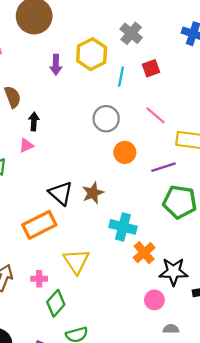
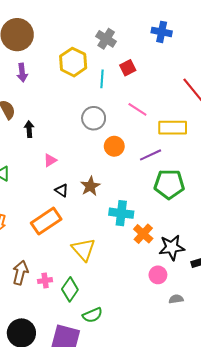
purple arrow: (56, 65) -> (22, 73), moved
pink triangle: (26, 145) -> (50, 160), moved
black triangle: (61, 193) -> (62, 190), size x0.6
pink cross: (39, 279) -> (45, 281), moved

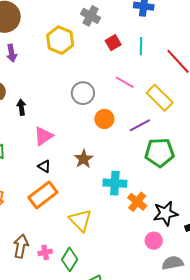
cyan line: (102, 79) -> (141, 46), moved
yellow rectangle: (173, 128) -> (160, 98), turned 48
pink triangle: (50, 160) -> (43, 136), size x1.5
black triangle: (62, 190) -> (44, 166), moved
gray semicircle: (176, 299) -> (173, 263), size x1.5

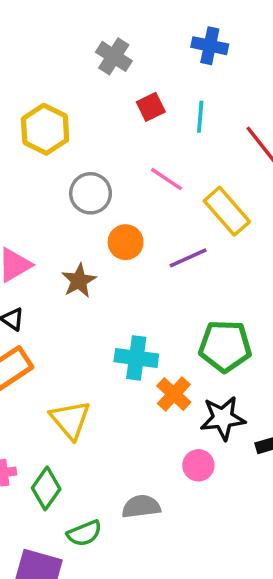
yellow hexagon: (60, 40) -> (45, 129), moved
green pentagon: (160, 153) -> (225, 346), moved
brown star: (84, 159) -> (79, 281), moved
gray semicircle: (173, 263) -> (141, 507), moved

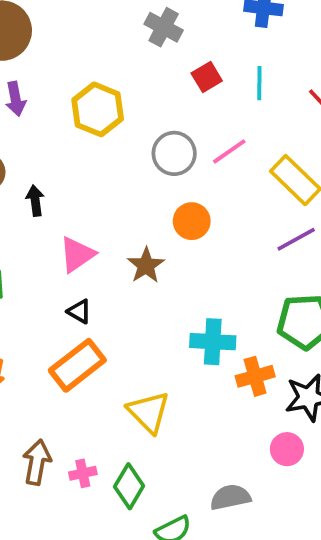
pink line: (166, 179) -> (229, 151), turned -64
gray circle: (91, 193) -> (174, 153), moved
purple line: (188, 258) -> (296, 239), moved
orange cross: (174, 394) -> (255, 376), turned 36

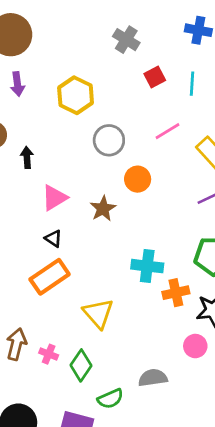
gray circle: (174, 153) -> (109, 140), moved
pink cross: (83, 473) -> (49, 354), turned 30

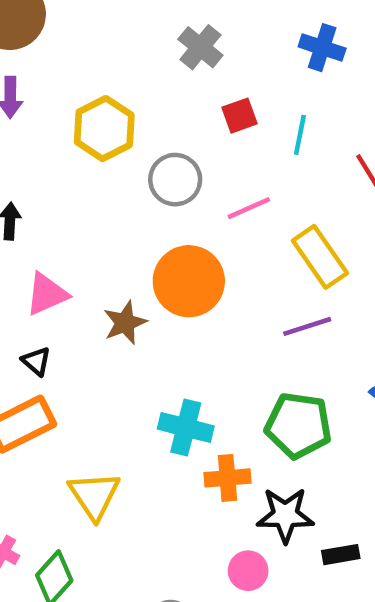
gray circle: (109, 140) -> (175, 180), moved
orange circle: (138, 179) -> (189, 281), size x1.6

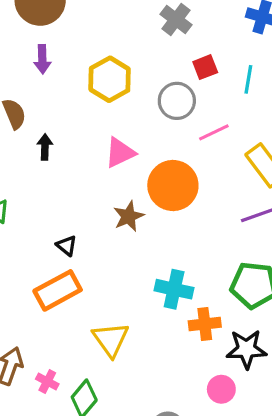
gray circle: (175, 180) -> (177, 101), moved
pink triangle: (47, 294) -> (120, 153), moved

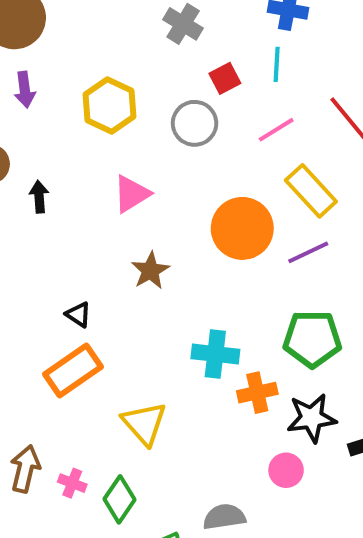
cyan line: (248, 79) -> (277, 64), moved
pink line: (214, 132) -> (276, 130), moved
orange circle: (173, 185) -> (242, 228), moved

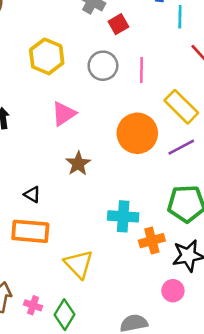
cyan line: (277, 64) -> (180, 17), moved
red square: (225, 78) -> (118, 24), moved
pink line: (276, 130) -> (141, 70), moved, turned -55
orange rectangle: (73, 370) -> (30, 231), turned 42

